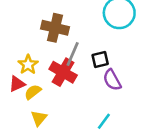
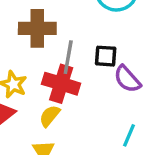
black square: (100, 60) -> (106, 56), turned 30
yellow semicircle: (33, 92) -> (50, 116), moved

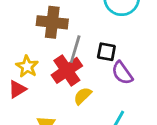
red cross: (61, 84) -> (67, 70), turned 32
yellow semicircle: (50, 116) -> (83, 96), moved

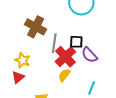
brown cross: (52, 22) -> (36, 27), turned 30
red cross: (67, 70) -> (65, 57), moved

